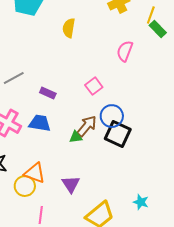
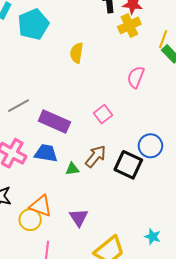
purple rectangle: (48, 93) -> (54, 121), size x1.8
blue circle: (112, 116) -> (150, 146), moved
green triangle: (76, 137) -> (72, 169), moved

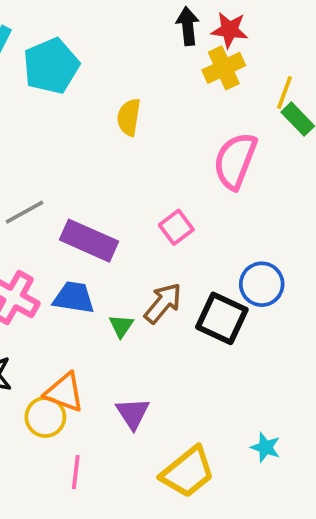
pink semicircle: (136, 77) -> (235, 161), size x1.4
green triangle: (72, 169) -> (121, 326), turned -48

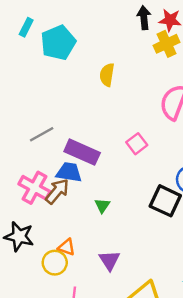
blue trapezoid: (74, 297) -> (69, 172), moved
brown arrow: (163, 303) -> (57, 191), moved
orange triangle: (64, 392) -> (67, 247), size x0.7

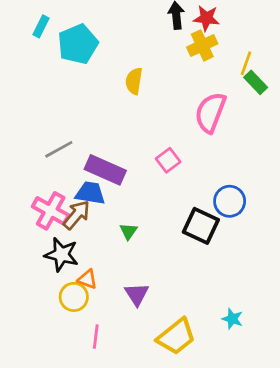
black star: (19, 236) -> (62, 255), moved

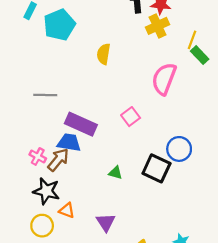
gray line: (59, 149) -> (45, 95), moved, turned 30
pink cross: (51, 211) -> (38, 157), size x0.6
green triangle: (128, 231) -> (115, 173), moved, turned -48
yellow circle: (74, 297) -> (42, 226), moved

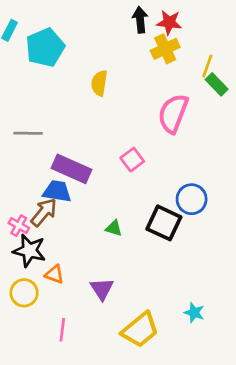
pink cross: (38, 157) -> (19, 226), moved

